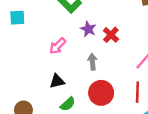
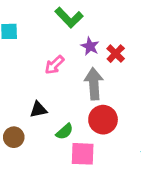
gray arrow: (92, 62) -> (94, 84), size x1.6
black triangle: (57, 81) -> (38, 110), moved

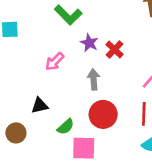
gray arrow: (94, 84) -> (94, 79), size x0.7

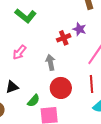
purple star: (89, 43) -> (79, 29), moved
red cross: (115, 49) -> (64, 38), turned 32

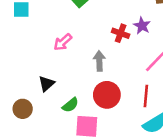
red cross: (64, 38) -> (121, 33), turned 32
black triangle: (12, 87) -> (46, 84), turned -32

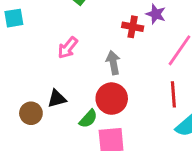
black triangle: (46, 84) -> (57, 99), turned 36
red circle: (107, 95) -> (112, 99), moved
brown circle: (23, 109) -> (31, 113), moved

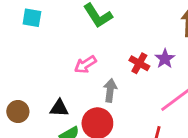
pink arrow: (68, 48) -> (85, 64), moved
black triangle: (57, 99) -> (59, 108), moved

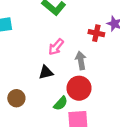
black triangle: (59, 108) -> (46, 72), moved

